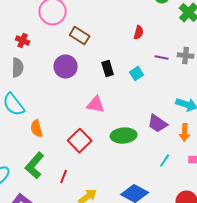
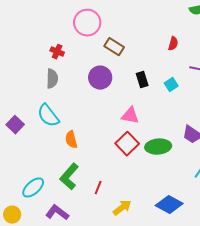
red square: (80, 141) -> (127, 144), moved

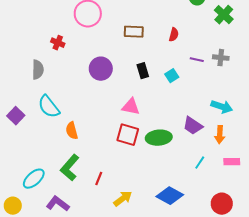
brown rectangle: (114, 47) -> (134, 32), moved, turned -30
gray semicircle: (52, 79) -> (38, 70), moved
red square: (127, 144) -> (128, 135), turned -30

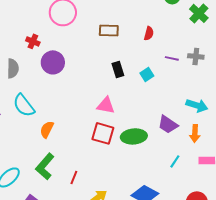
purple circle: (101, 69) -> (53, 62), moved
orange semicircle: (72, 131) -> (47, 129), turned 42

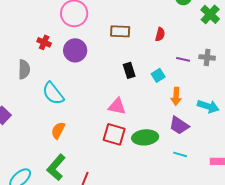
purple circle: (53, 62) -> (75, 50), moved
cyan semicircle: (24, 105) -> (53, 93), moved
orange arrow: (195, 133) -> (176, 96), moved
cyan line: (175, 161) -> (180, 154), moved, turned 72

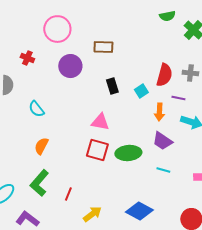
red semicircle: (160, 34) -> (164, 75), moved, size x1.6
purple circle: (75, 50) -> (70, 66), moved
purple line: (183, 59) -> (178, 98), moved
cyan semicircle: (53, 93) -> (36, 109), size x0.7

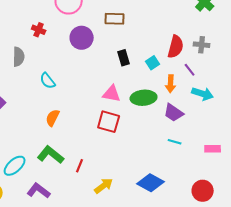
purple line: (178, 98) -> (190, 70), turned 40
green ellipse: (128, 153) -> (144, 98), moved
green L-shape: (39, 183) -> (51, 155), turned 88

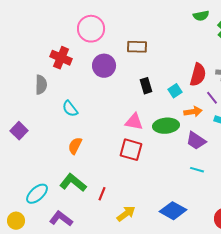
red cross: (39, 30) -> (61, 58), size x1.5
orange arrow: (171, 84) -> (193, 112), turned -102

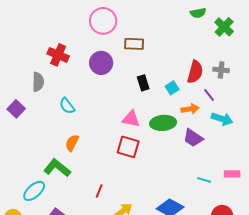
pink circle: (91, 29) -> (103, 21), moved
purple square: (19, 131) -> (16, 109), moved
cyan line: (197, 170) -> (204, 180), moved
green L-shape: (73, 183) -> (57, 168), moved

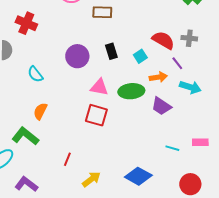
purple circle: (101, 63) -> (77, 56), moved
red semicircle: (195, 72) -> (163, 40), turned -75

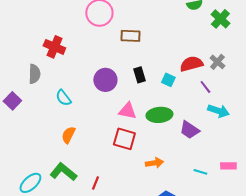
gray cross: (189, 38) -> (217, 62), turned 35
red semicircle: (163, 40) -> (191, 64), turned -45
cyan square: (140, 56) -> (168, 80), turned -32
orange arrow: (158, 77) -> (154, 163), moved
green L-shape: (25, 136) -> (63, 172), moved

